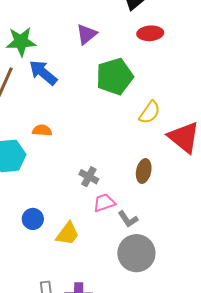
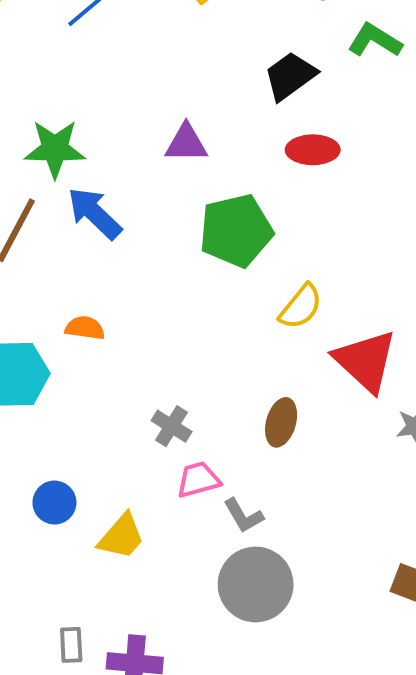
purple triangle: (87, 34) -> (186, 143), turned 35

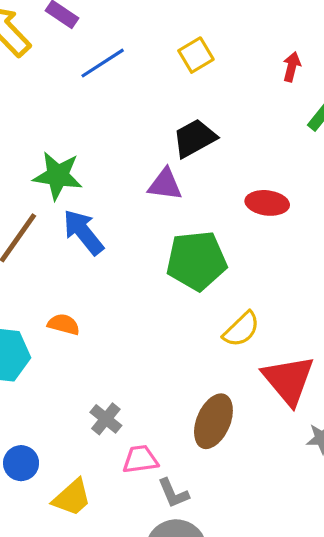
black trapezoid: (290, 76) -> (194, 138), moved
brown ellipse: (281, 422) -> (213, 421), size x1.4
gray cross: (172, 426) -> (106, 419), moved

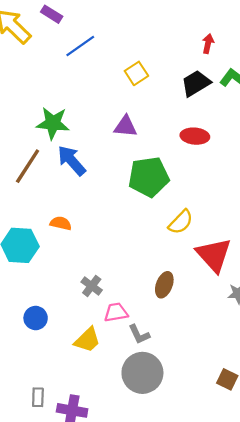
yellow square: (196, 55) -> (136, 73), moved
black trapezoid: (194, 138) -> (196, 83), moved
brown ellipse: (213, 421) -> (164, 285), size x0.7
yellow trapezoid: (72, 498) -> (87, 340), moved

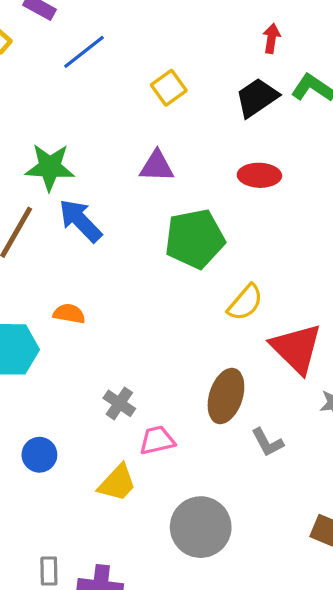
brown ellipse: (164, 285) -> (226, 396), size x1.4
gray L-shape: (139, 334) -> (267, 442), moved

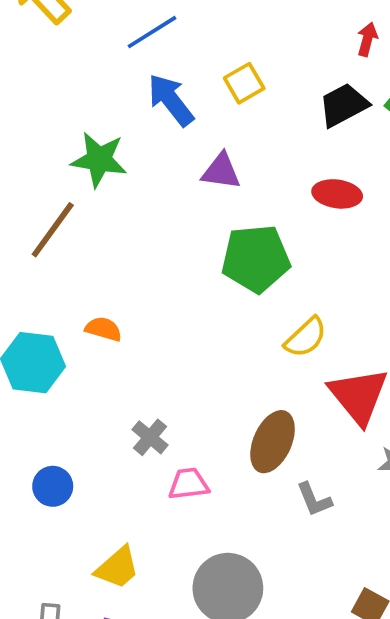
blue arrow: (80, 221) -> (171, 100), moved
yellow trapezoid: (117, 483) -> (117, 568), moved

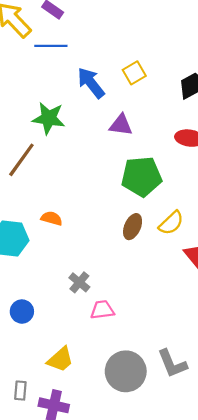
blue line: (152, 32) -> (51, 46), moved, turned 32
brown ellipse: (273, 442) -> (133, 227), moved, size x0.7
gray L-shape: (314, 500) -> (172, 364), moved, size x1.4

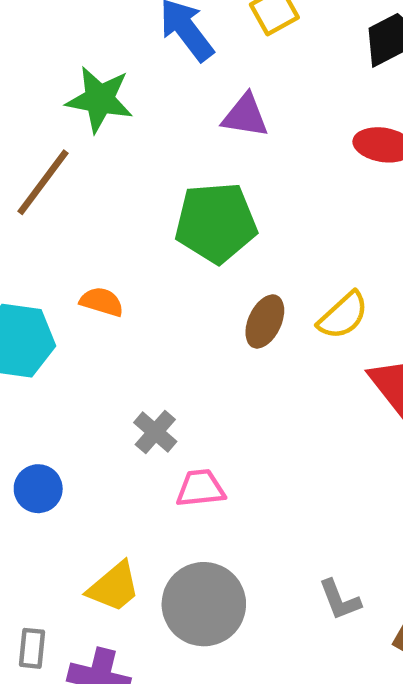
green pentagon: (141, 176) -> (216, 223), moved
gray L-shape: (172, 364) -> (340, 600), size x0.7
gray circle: (126, 371) -> (204, 604), moved

